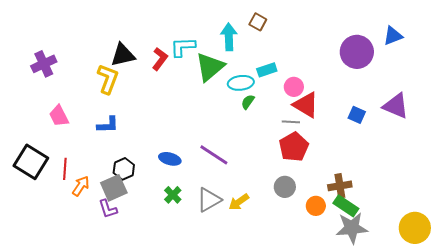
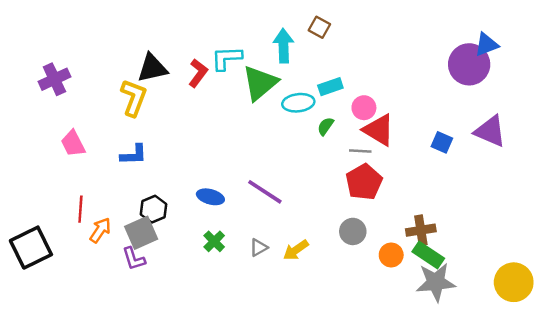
purple circle: (357, 52) -> (469, 64), moved
green semicircle: (248, 102) -> (326, 126), moved
black square: (31, 162) -> (31, 248), moved, turned 32
gray triangle: (209, 200) -> (259, 248), size x0.6

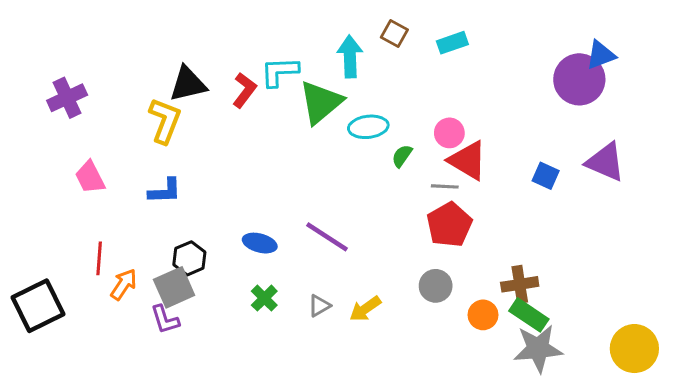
cyan rectangle: (330, 87) -> (452, 43), moved

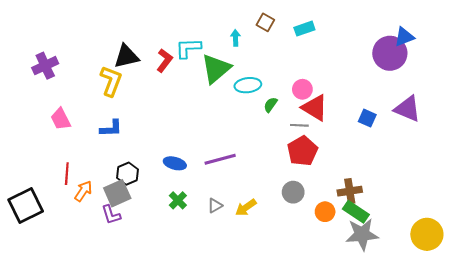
cyan arrow: (350, 56) -> (236, 38), size x0.6
purple line: (327, 237) -> (220, 159), turned -48

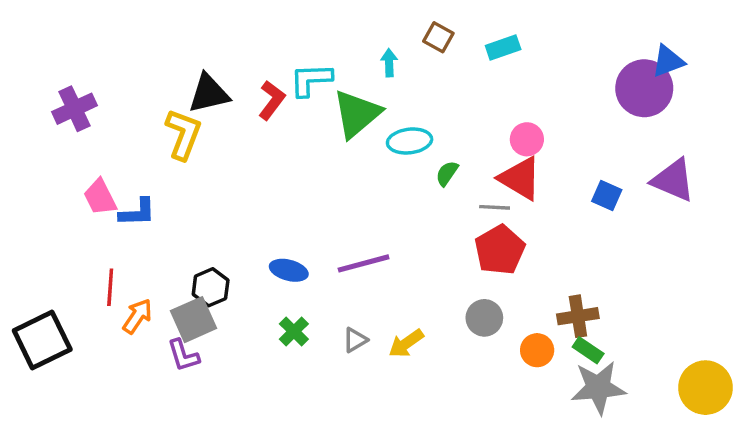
pink circle: (302, 89) -> (527, 139), moved
blue L-shape: (111, 128) -> (137, 212), moved
green rectangle: (356, 212) -> (588, 350), size x0.7

